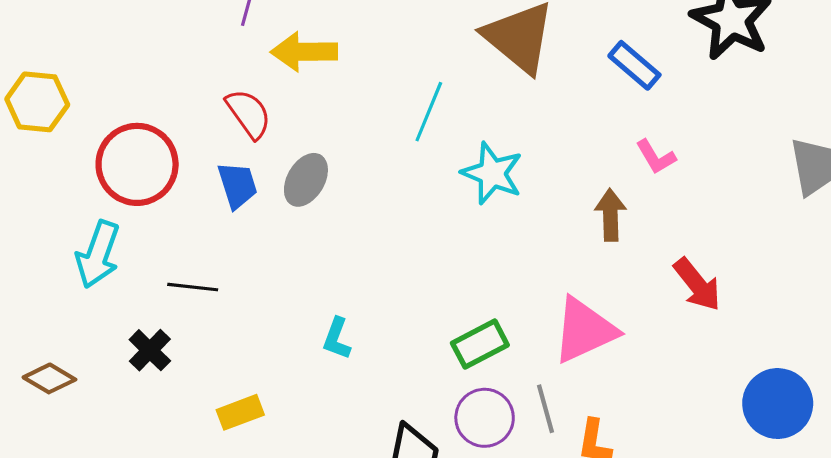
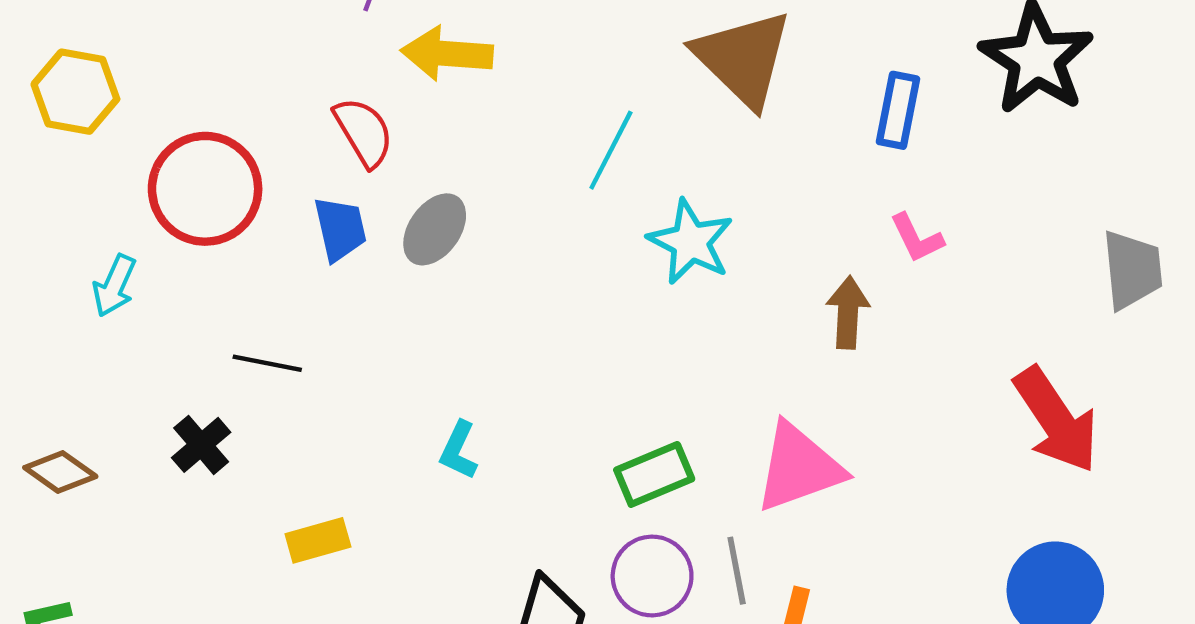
blue rectangle: (634, 65) -> (898, 110), turned 56
cyan arrow: (98, 254) -> (114, 286), moved, size x0.7
red arrow: (697, 285) -> (1056, 420), moved, size x1.4

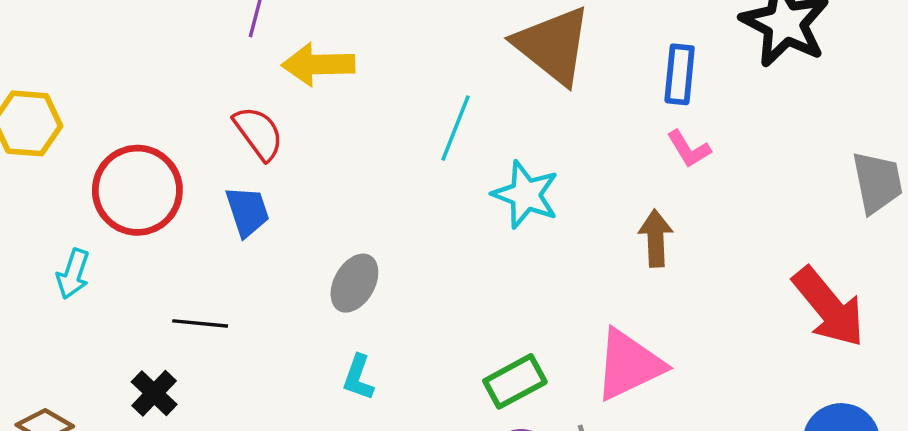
gray ellipse: (435, 229) -> (354, 283), moved
pink L-shape: (917, 238) -> (689, 149), moved

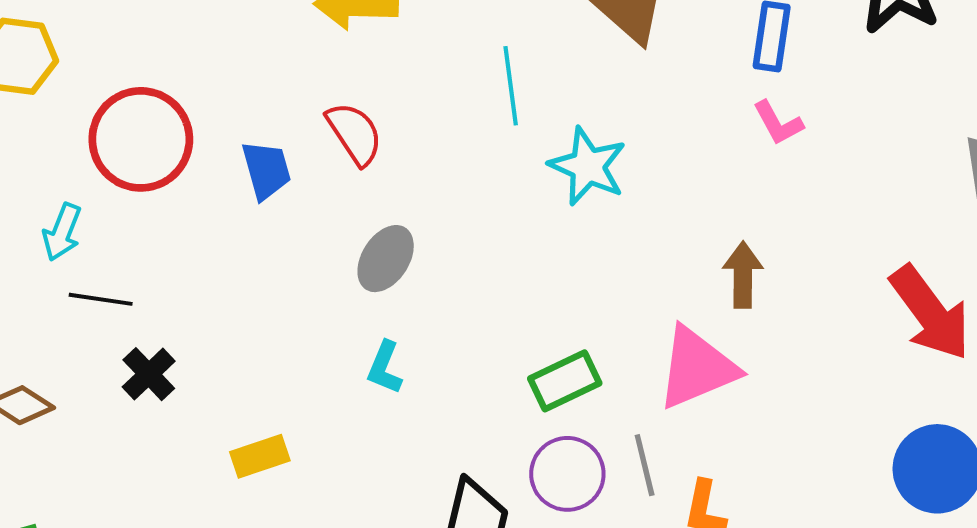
cyan line: (455, 128) -> (511, 86), turned -32
red semicircle: (258, 133) -> (355, 133), moved
brown arrow: (656, 238) -> (743, 275), moved
black line: (200, 323) -> (101, 299), moved

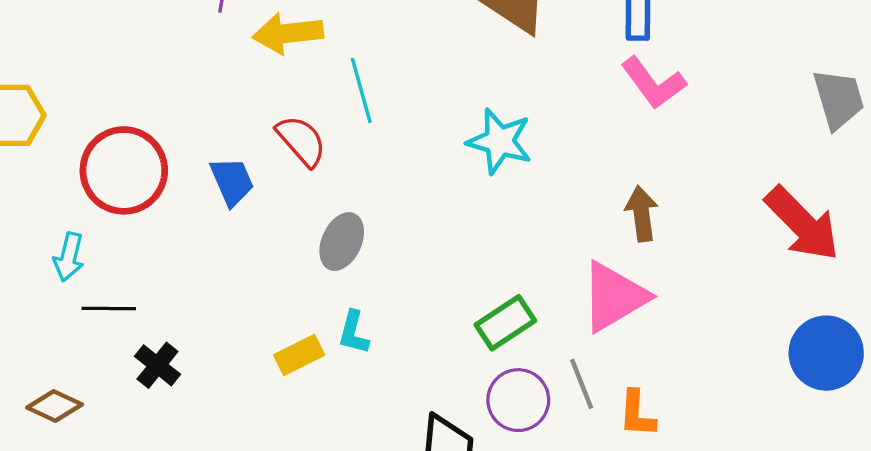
cyan line: (511, 86) -> (361, 90), moved
pink L-shape: (778, 123) -> (653, 83), size x1.5
yellow rectangle: (260, 456) -> (299, 355), moved

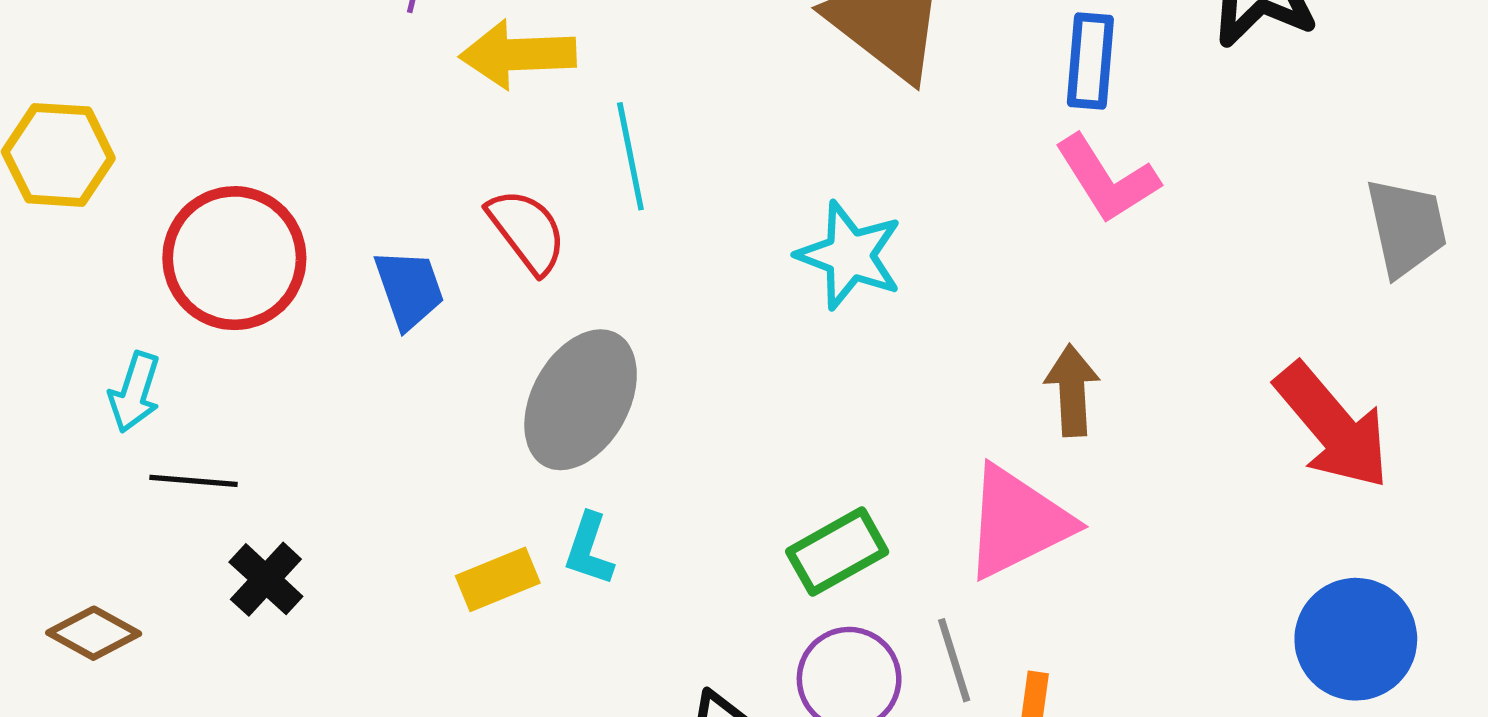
gray ellipse: (342, 242) -> (581, 400), size x1.5

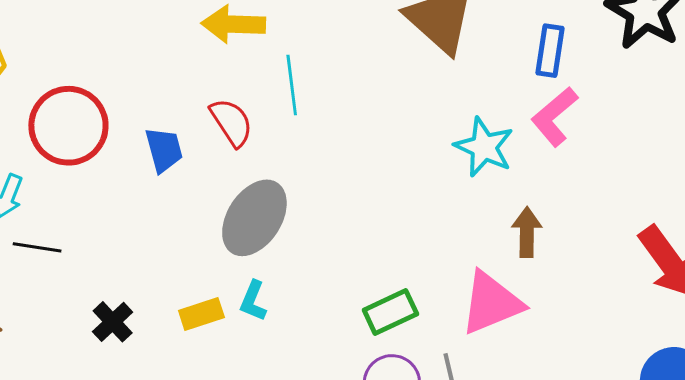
pink L-shape: (1107, 179) -> (554, 117), turned 78
cyan star: (850, 255) -> (484, 147), moved
black cross: (266, 579) -> (113, 322), moved

